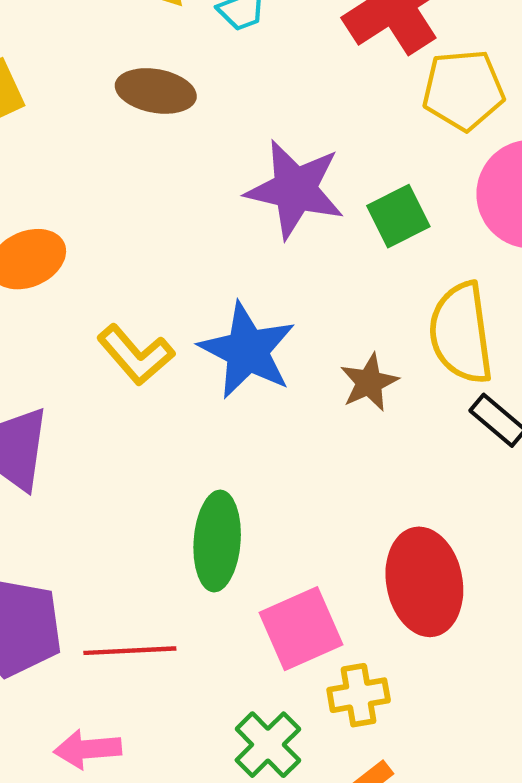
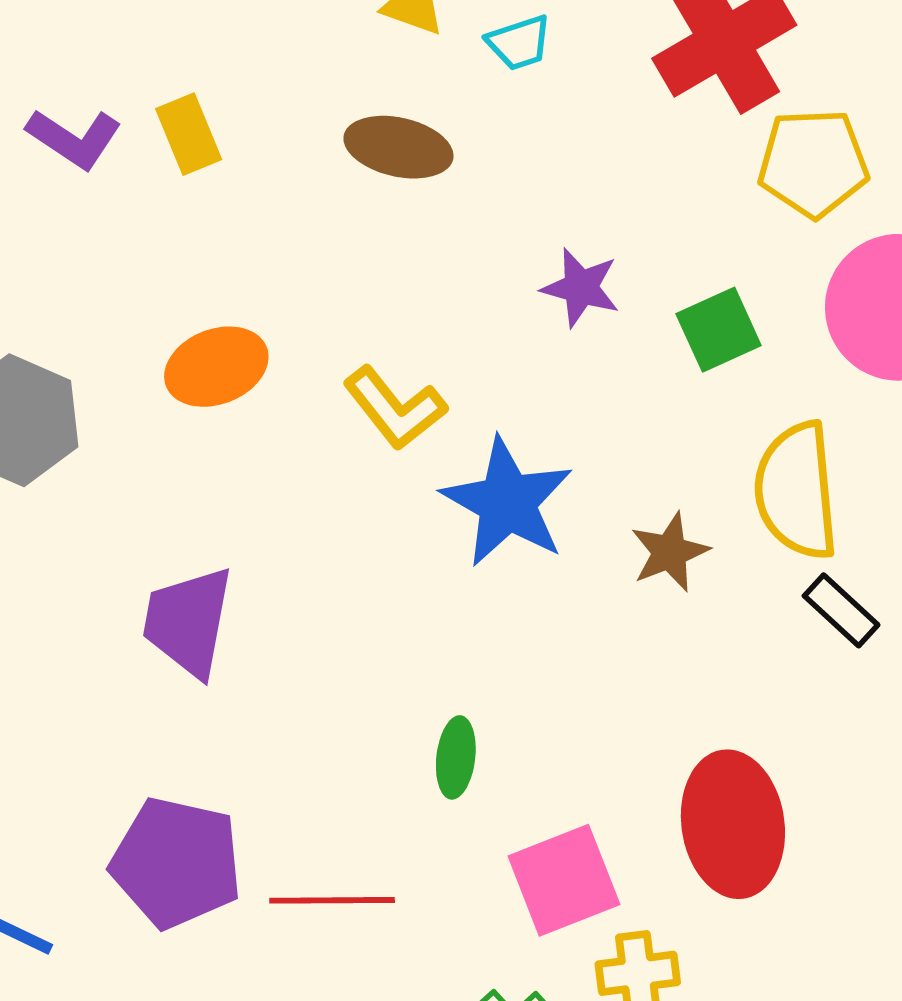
purple star: (295, 189) -> (581, 288), size x0.6
yellow L-shape: (136, 355) -> (395, 408), moved
green ellipse: (217, 541) -> (456, 757), size x0.6

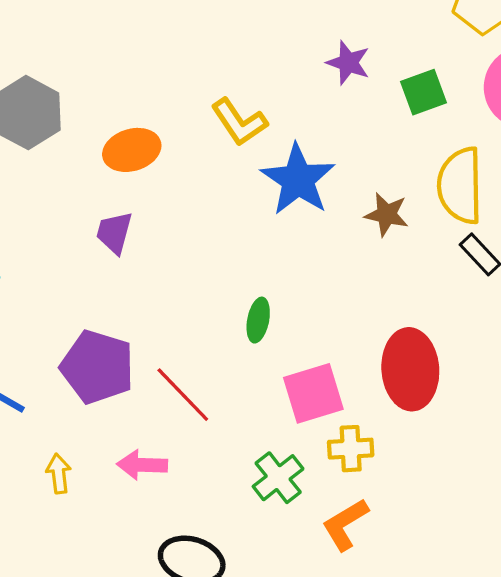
orange ellipse: (216, 367) -> (132, 150), moved
brown star: (670, 552) -> (387, 214), turned 30
purple trapezoid: (188, 622) -> (114, 233), size x0.7
red line: (332, 900) -> (183, 395), turned 42

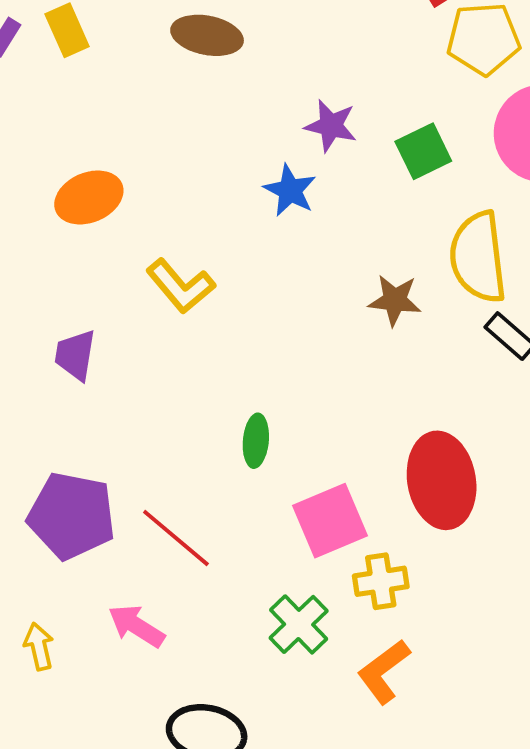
yellow L-shape: (239, 122) -> (181, 286), moved
orange ellipse: (132, 150) -> (89, 197), moved
blue star: (298, 180) -> (290, 190), moved, size x0.6
pink arrow: (142, 465) -> (136, 626), turned 36

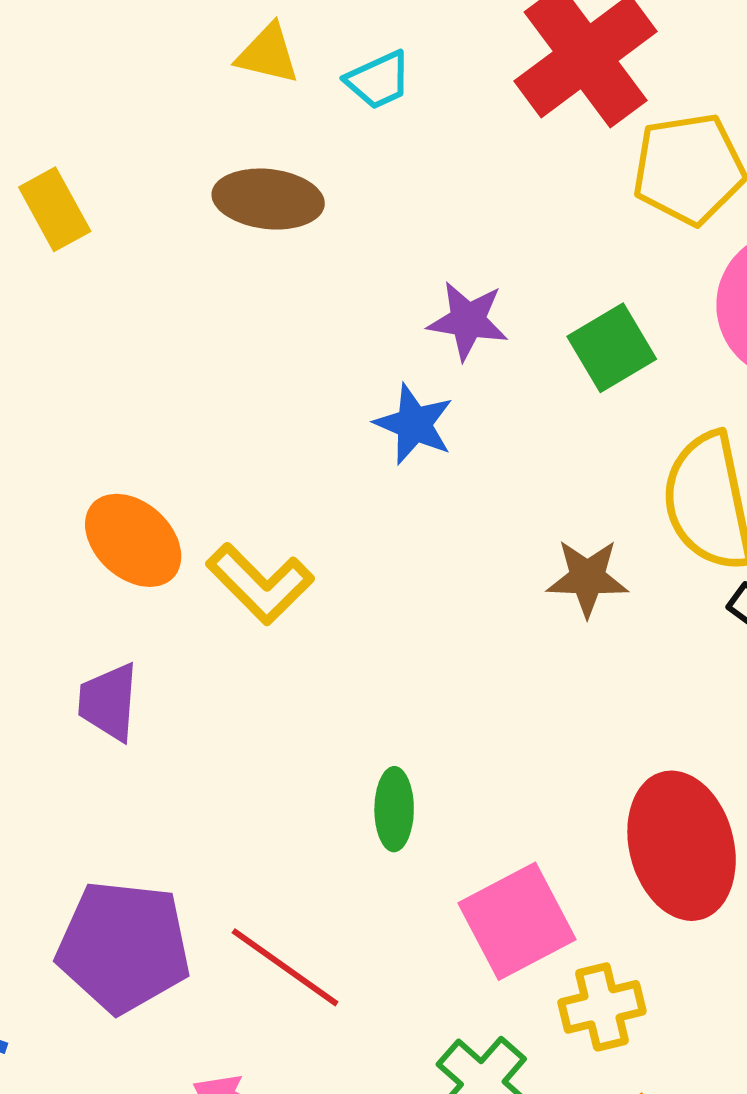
orange ellipse: (89, 197) -> (133, 540), moved, turned 70

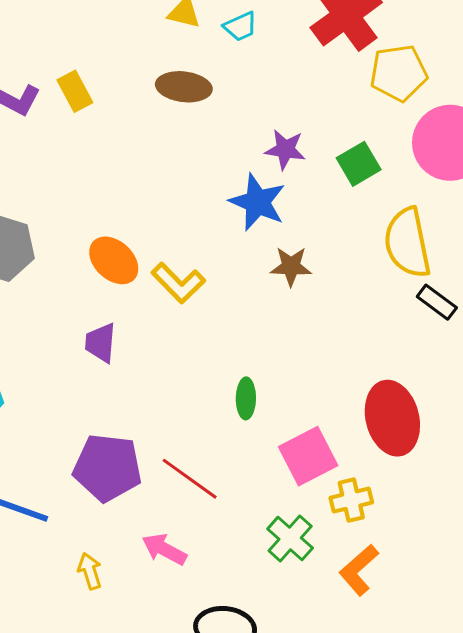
blue star: (414, 424) -> (257, 202), size x1.4
brown star: (587, 578) -> (291, 266), moved

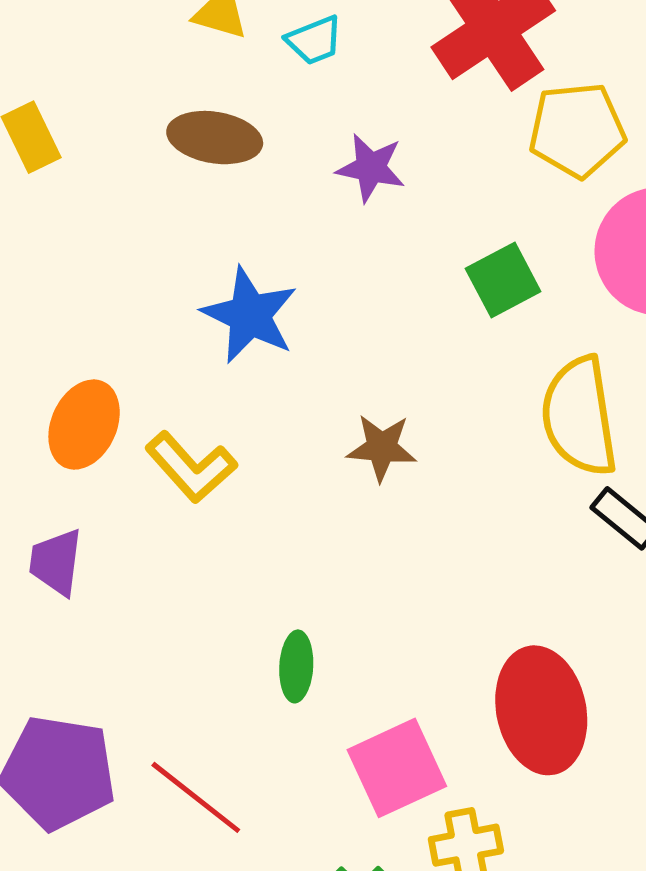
purple star: (285, 149) -> (371, 168), moved
blue star: (257, 202) -> (250, 315), moved
orange ellipse: (114, 260) -> (84, 425), turned 69

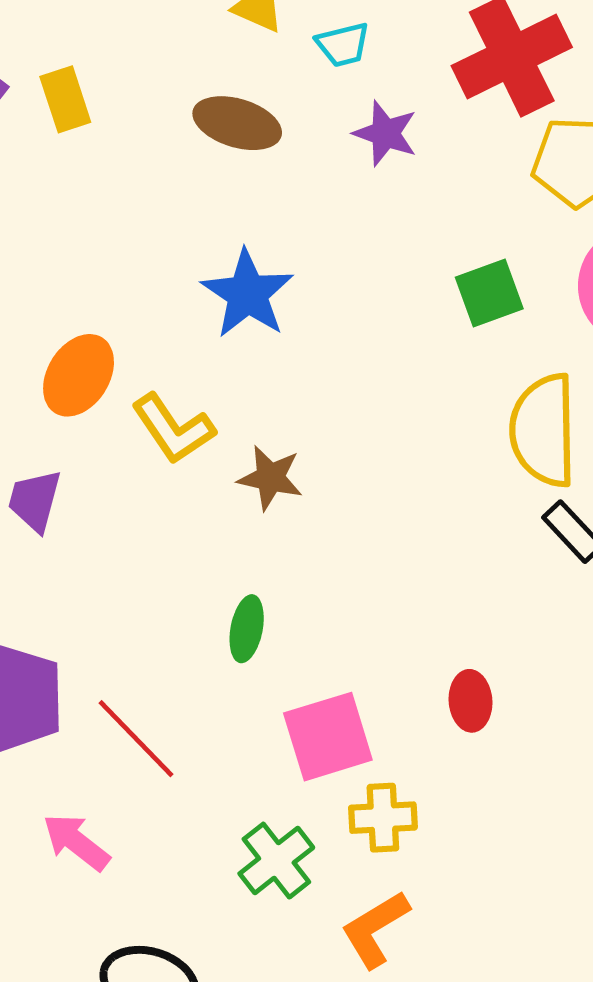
purple star: (371, 168) -> (385, 133), moved
brown star: (382, 448) -> (270, 478), moved
red ellipse: (541, 710) -> (470, 701), size x0.5

